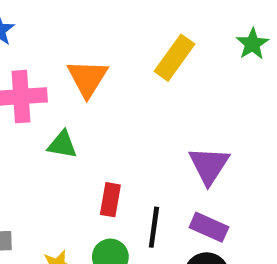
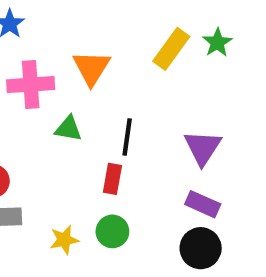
green star: (252, 44) -> (217, 43), moved
black line: (154, 227) -> (127, 137), moved

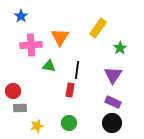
green star: (217, 43) -> (120, 48), moved
green circle: (112, 231) -> (69, 123), moved
yellow star: (64, 240) -> (37, 126), moved

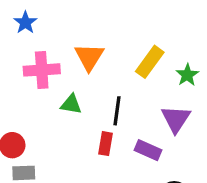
yellow rectangle: (98, 28) -> (150, 62), moved
purple rectangle: (113, 102) -> (148, 150), moved

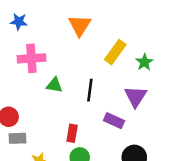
blue star: (25, 23) -> (19, 22), turned -30
orange triangle: (89, 57) -> (80, 25), moved
red rectangle: (105, 144) -> (72, 133), moved

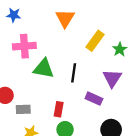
green triangle: (54, 85) -> (44, 69), size x1.5
gray rectangle: (18, 138) -> (23, 109), moved

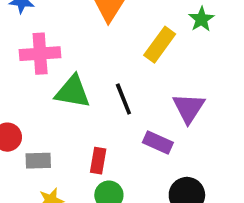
green star: (120, 49) -> (201, 19), moved
black line: (74, 73) -> (123, 99), turned -30

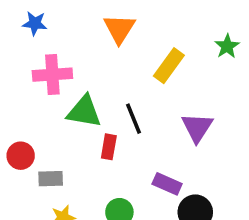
green star: (201, 19) -> (227, 46), moved
purple rectangle: (158, 142) -> (167, 184), moved
red rectangle: (98, 161) -> (109, 147), moved

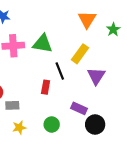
orange triangle: (119, 29) -> (87, 19), moved
yellow rectangle: (169, 66) -> (80, 54), moved
green triangle: (84, 112) -> (43, 44), moved

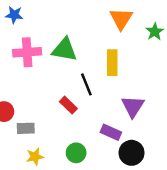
yellow rectangle: (80, 54) -> (112, 63), turned -36
purple triangle: (96, 76) -> (133, 106), moved
red rectangle: (46, 87) -> (68, 105), turned -56

